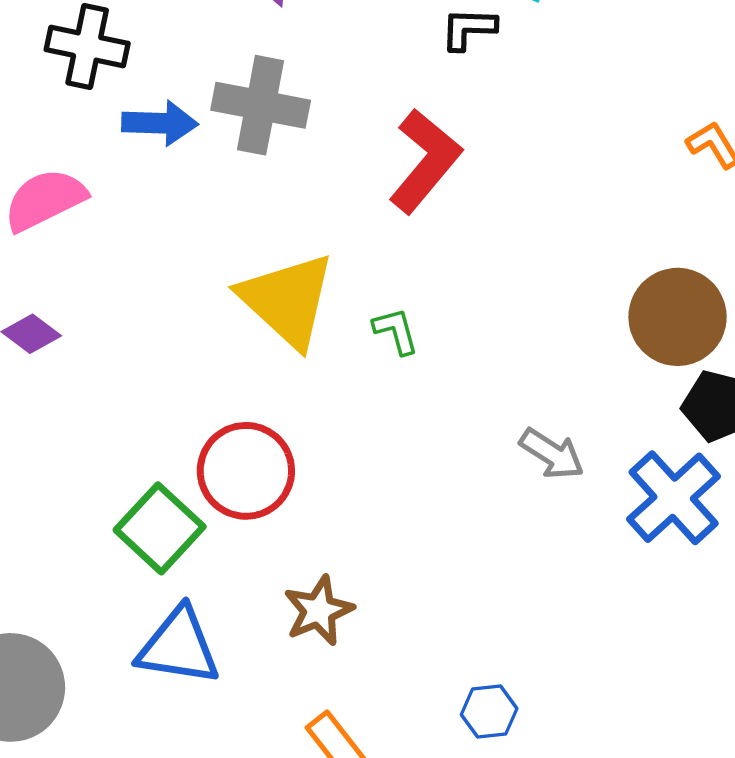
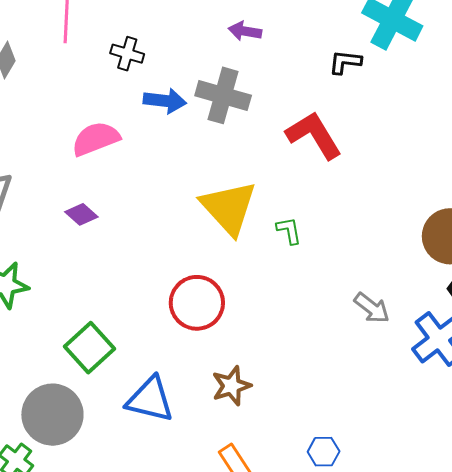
black cross: (87, 47) -> (127, 54), size x0.7
red L-shape: (425, 161) -> (314, 135), turned -76
green square: (160, 528) -> (89, 348), moved

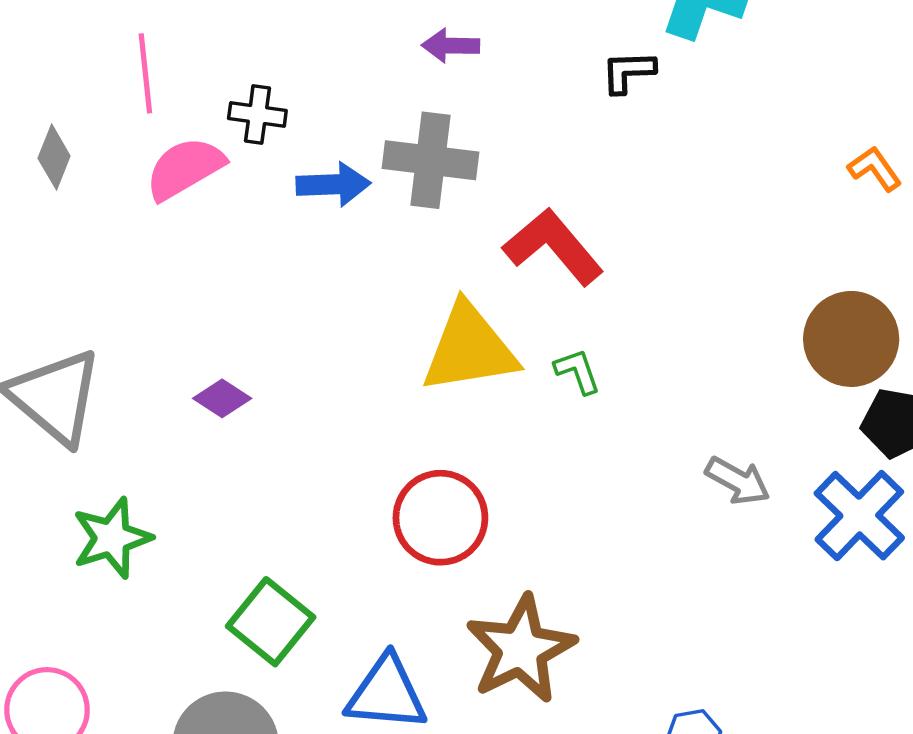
red L-shape: (314, 135) -> (553, 247), moved
pink semicircle: (96, 139) -> (185, 168), moved
yellow triangle: (229, 208) -> (469, 349), turned -48
brown star: (231, 386) -> (521, 649), size x1.6

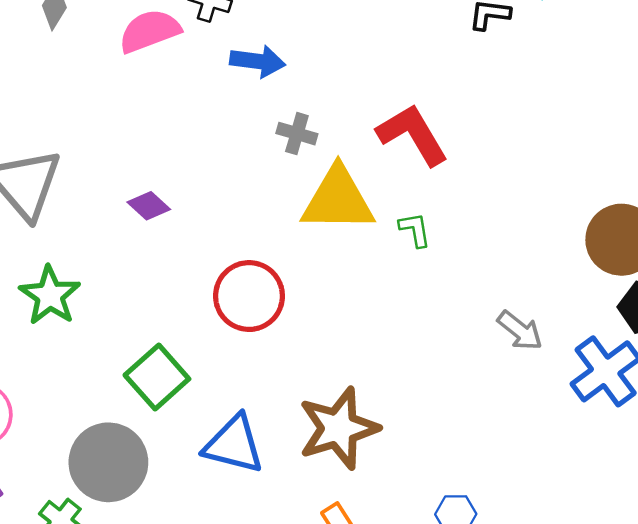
gray cross: (430, 160) -> (297, 134), moved, size x0.6
red circle: (440, 518) -> (249, 296), moved
green star: (112, 538) -> (50, 295), turned -30

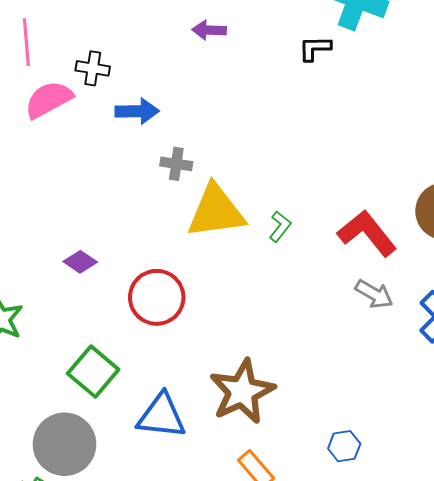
red L-shape: (413, 135) -> (367, 233), moved
purple diamond: (149, 206) -> (80, 262), moved
green L-shape: (415, 230) -> (280, 226), turned 56

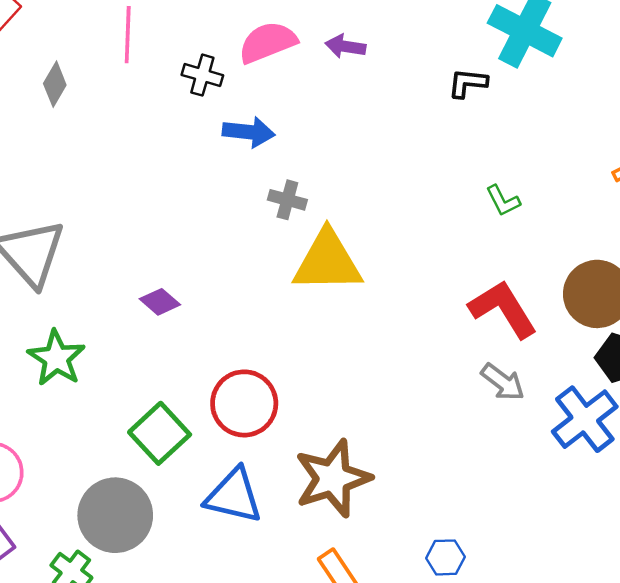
pink semicircle: (49, 100) -> (268, 42), moved
green L-shape: (280, 226) -> (503, 201), moved, turned 108
red circle: (157, 297) -> (244, 403), moved

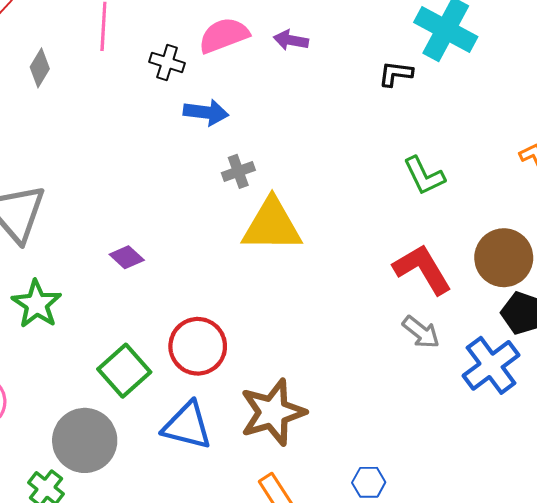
gray cross: (287, 200) -> (238, 171), turned -36
green L-shape: (503, 201) -> (424, 176), size x1.4

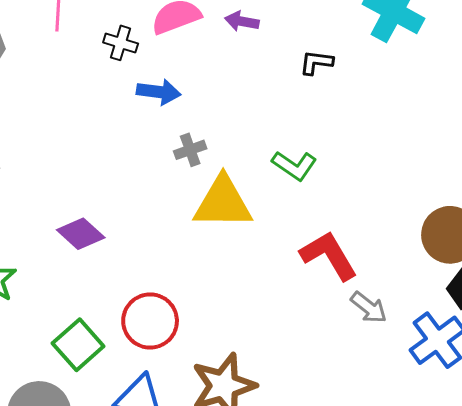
black L-shape: (396, 74) -> (316, 62), moved
green L-shape: (424, 176) -> (294, 165), moved, turned -30
purple diamond: (127, 257) -> (81, 234), size x1.4
red L-shape: (422, 269) -> (329, 255), moved

